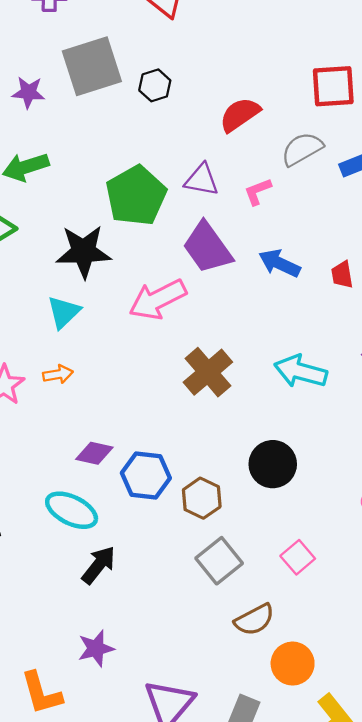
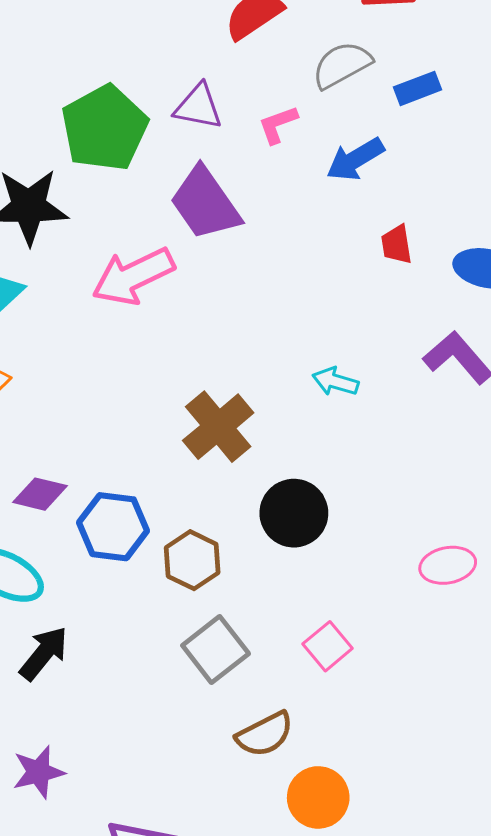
blue arrow: (279, 263) -> (355, 159), moved, turned -57
cyan arrow: (301, 371) -> (335, 382), size x0.6
brown cross: (208, 372) -> (218, 427), moved

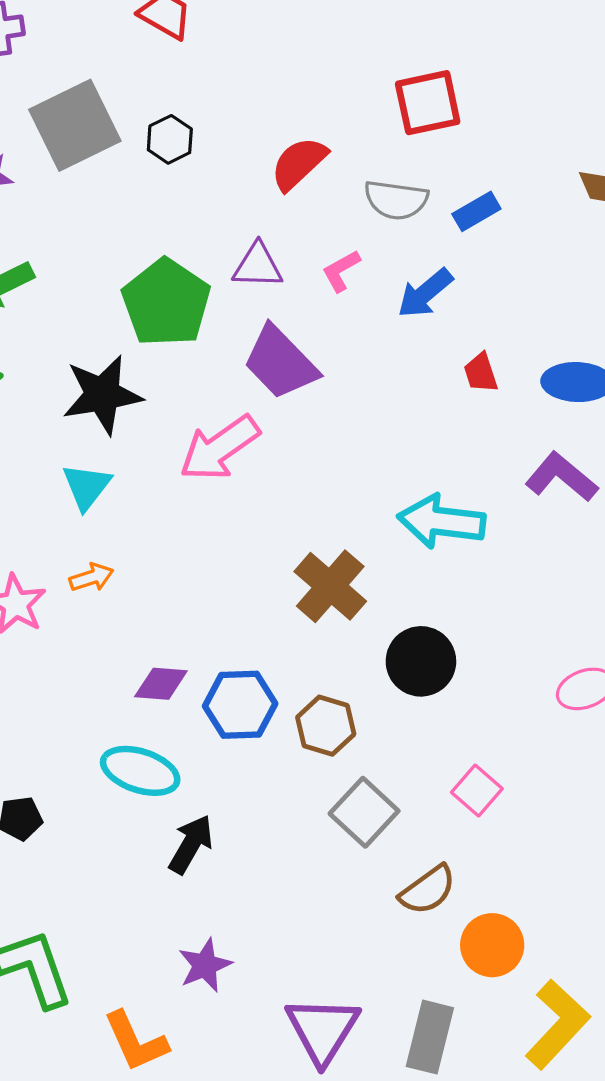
gray semicircle: (342, 65) -> (396, 200), turned -134
cyan arrow: (335, 382) -> (441, 521), size x1.8

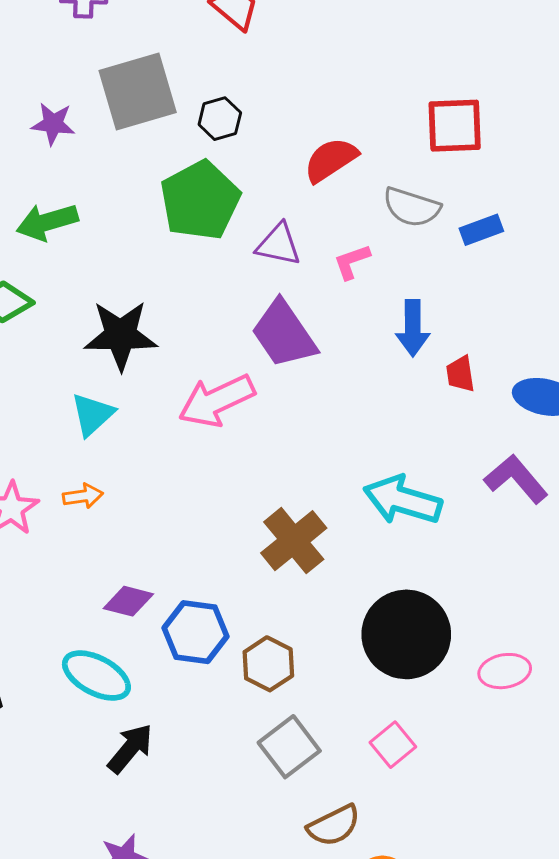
blue arrow: (425, 293) -> (413, 328), moved, turned -60
green pentagon: (166, 303) -> (200, 200), moved
black circle: (421, 661) -> (406, 634), moved, size x1.4

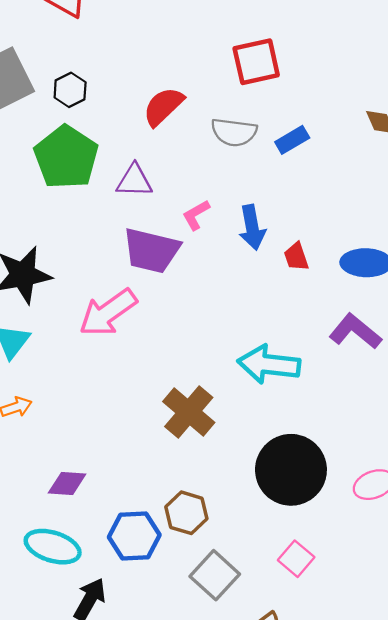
pink L-shape: (352, 262) -> (196, 215), moved
purple trapezoid: (284, 334) -> (151, 250), turned -32
blue hexagon: (195, 632) -> (134, 536), moved

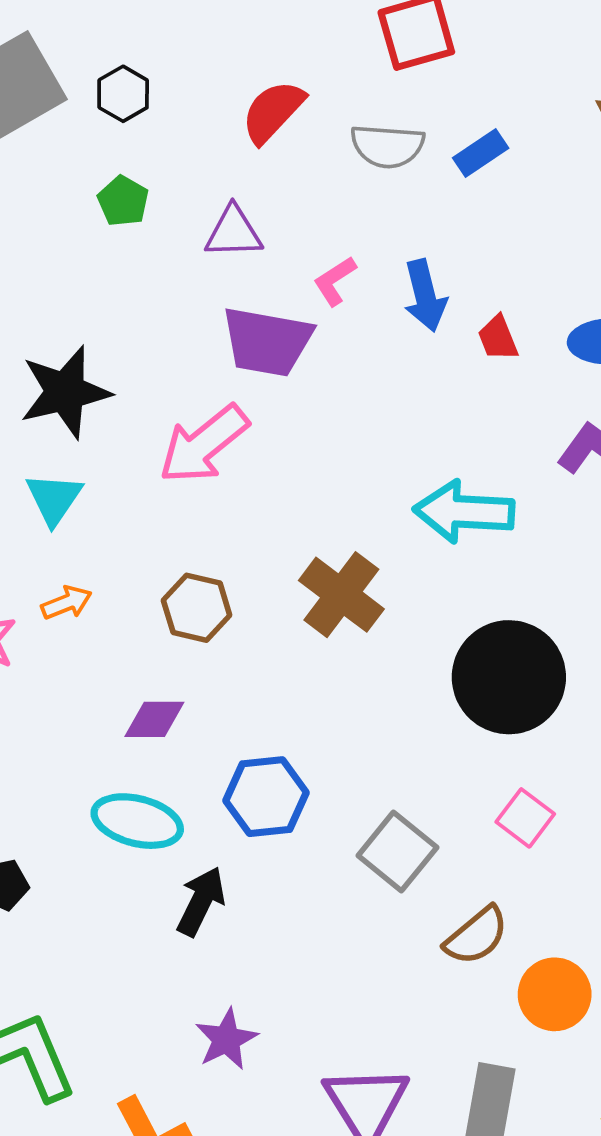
green pentagon: (66, 157) -> (123, 201), size x0.5
brown hexagon: (186, 513) -> (197, 608), moved

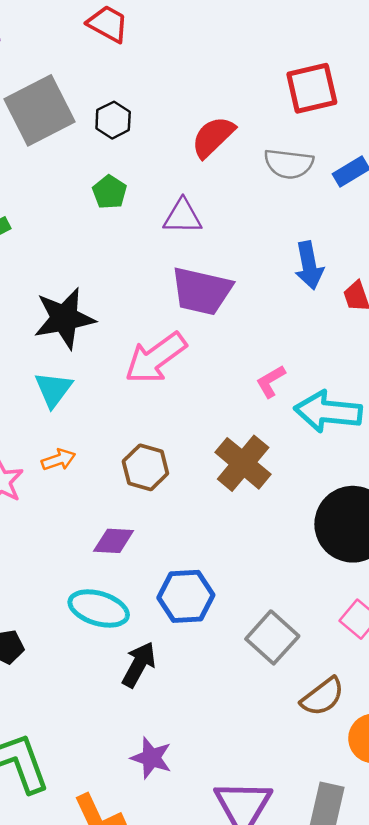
pink L-shape: (335, 281) -> (271, 381), moved
purple star: (226, 1039) -> (151, 758), turned -30

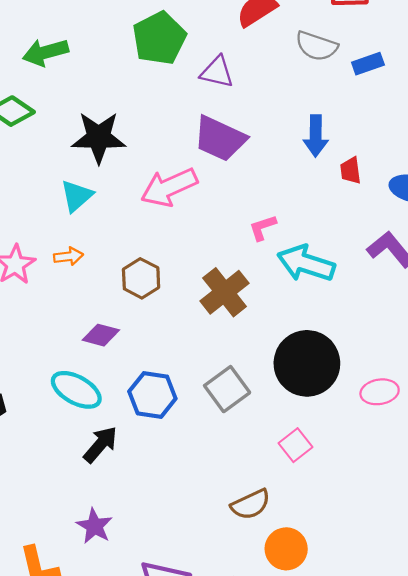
green pentagon: (110, 192) -> (159, 38), size x1.8
gray square: (272, 637) -> (227, 389), moved

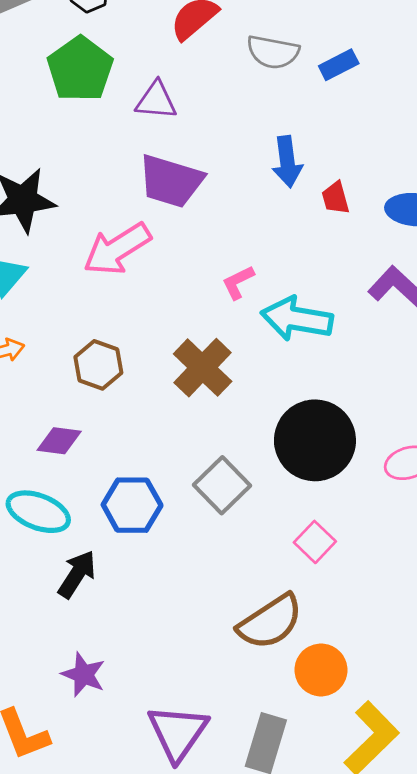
brown semicircle: (251, 504) -> (270, 622), size x1.4

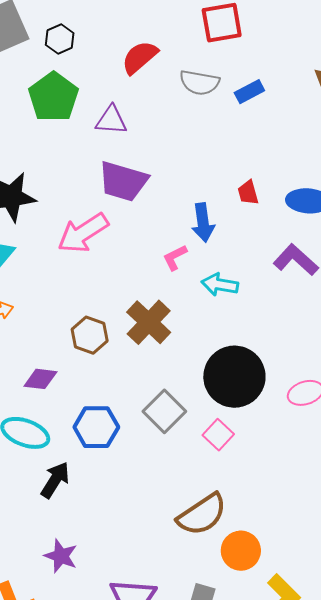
blue arrow: (287, 162) -> (203, 223), moved
cyan arrow: (297, 319) -> (220, 285), size x0.7
brown hexagon: (98, 365) -> (90, 335), moved
pink square: (315, 542) -> (218, 435), moved

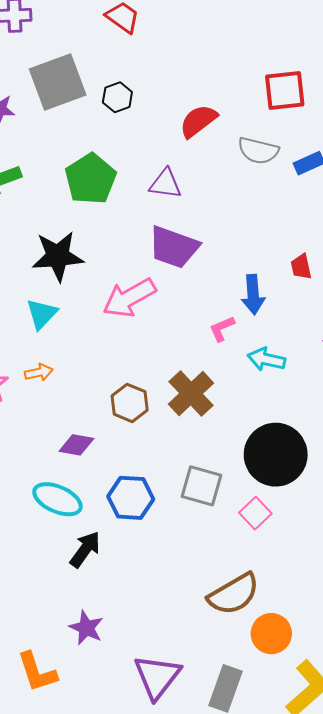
green pentagon: (53, 97) -> (91, 179), moved
gray square: (164, 411) -> (202, 486), turned -33

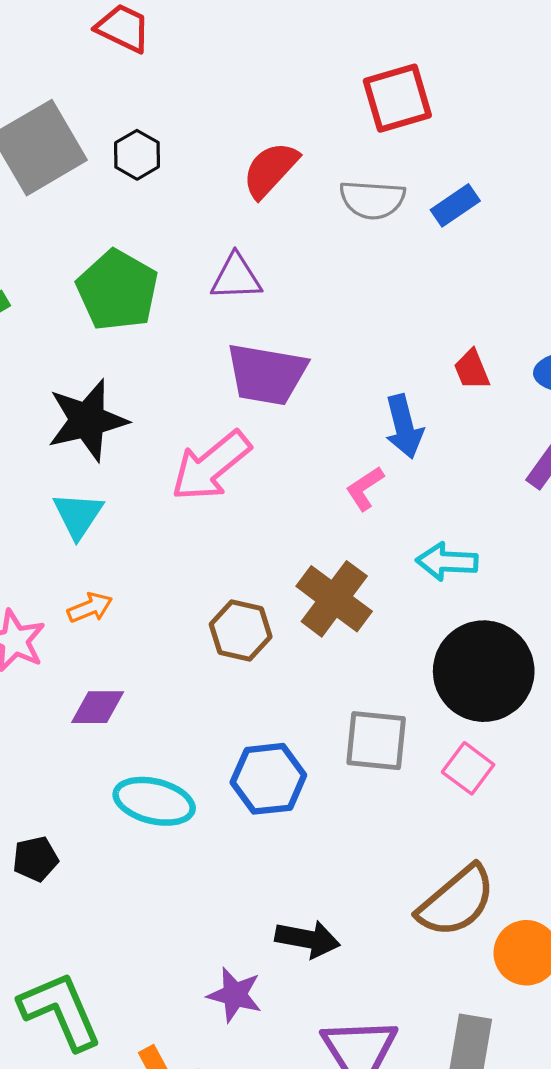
cyan arrow: (266, 359) -> (447, 562), moved
purple diamond: (76, 445) -> (98, 707), moved
black arrow: (85, 549) -> (308, 939), moved, turned 75

